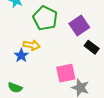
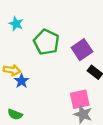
yellow arrow: (32, 45) -> (12, 70), moved
pink square: (66, 73) -> (80, 99), moved

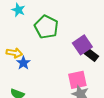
purple square: (82, 50) -> (82, 45), moved

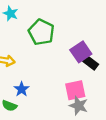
blue star: (23, 63) -> (22, 89), moved

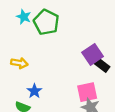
green pentagon: (41, 32) -> (46, 22), moved

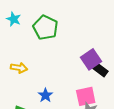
cyan star: (24, 17) -> (14, 19), moved
blue star: (34, 91) -> (45, 95), moved

